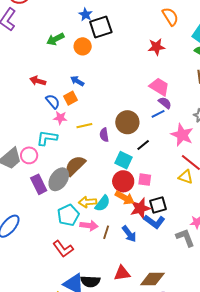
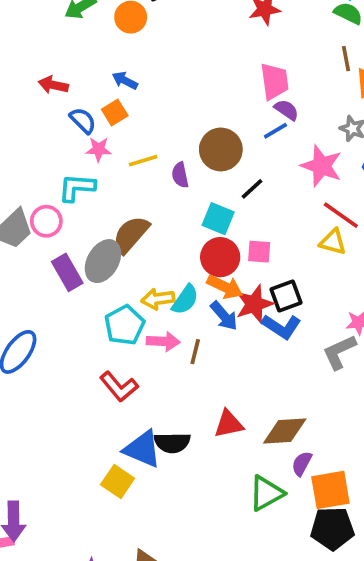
pink trapezoid: (159, 87) -> (274, 81), turned 55
blue arrow: (129, 234) -> (224, 316), moved
gray L-shape: (185, 238) -> (339, 352), turned -90

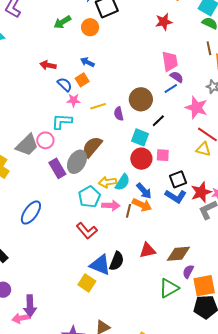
orange arrow: (225, 287) -> (142, 205), moved
red star: (254, 304) -> (201, 192), moved
black semicircle: (172, 443) -> (117, 261), turned -66

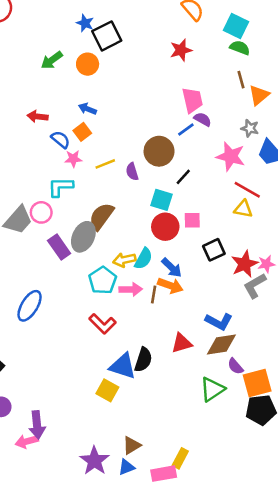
blue line: (171, 89) -> (186, 129), moved
blue L-shape: (176, 196) -> (219, 321), moved
purple semicircle: (188, 271) -> (235, 366), turned -64

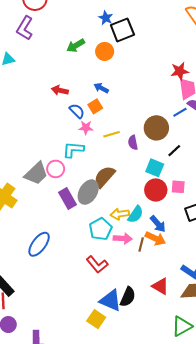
red star: (181, 50) -> (180, 71), moved
red triangle: (182, 343) -> (160, 286), turned 42

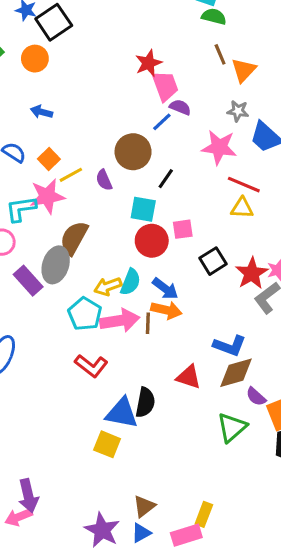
orange square: (95, 106) -> (49, 159), moved
pink star: (86, 128) -> (47, 196), moved, size x1.6
pink arrow: (123, 238) -> (120, 320), size x1.4

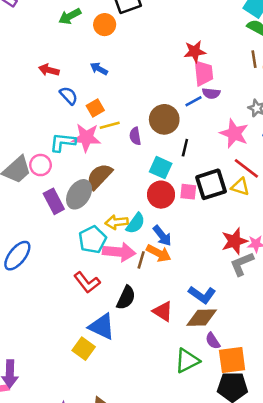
purple semicircle: (180, 107) -> (211, 93), turned 150
black line: (166, 179) -> (185, 148), turned -36
black square: (213, 261) -> (211, 184), moved, size x1.4
black semicircle: (145, 402) -> (126, 298), moved

